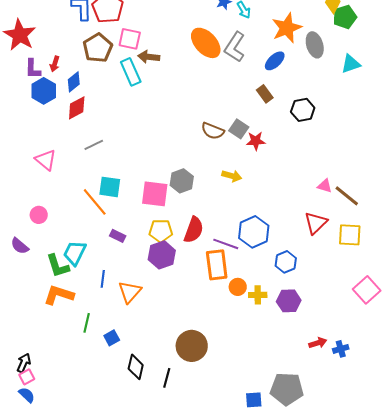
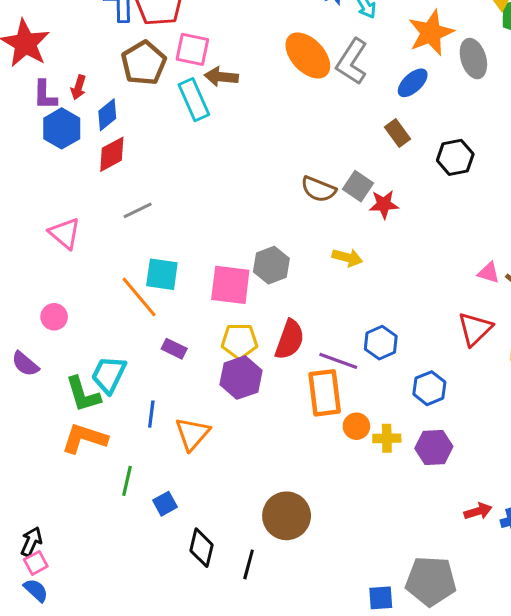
blue hexagon: (254, 232) -> (381, 343), size x0.7

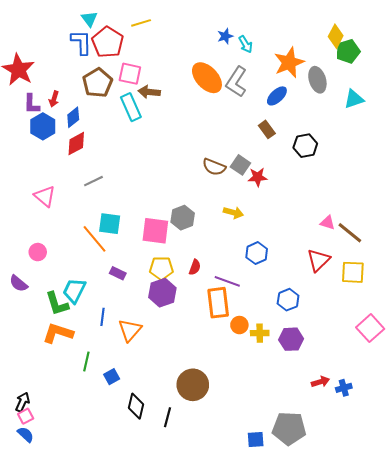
red semicircle: (290, 340) -> (195, 267), size x0.6
blue hexagon: (381, 343) -> (257, 253), moved

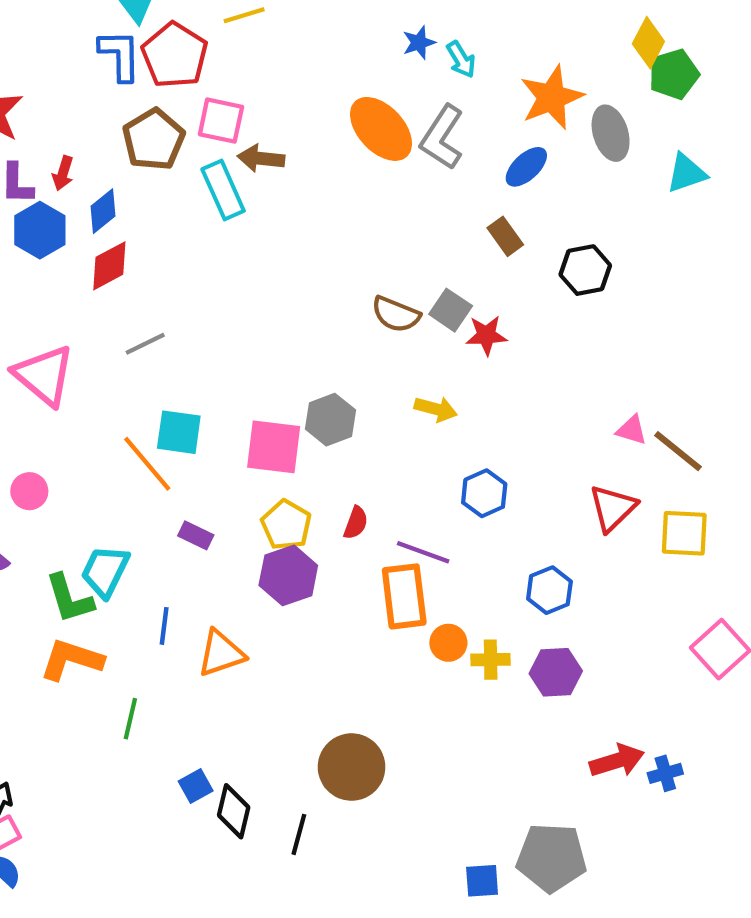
pink triangle: (45, 196) -> (44, 375), size x1.4
yellow pentagon: (161, 268) -> (286, 525), turned 30
orange triangle: (130, 330) -> (221, 653), turned 30
blue square: (112, 377) -> (196, 786), moved
red arrow: (320, 382) -> (617, 761), size x1.4

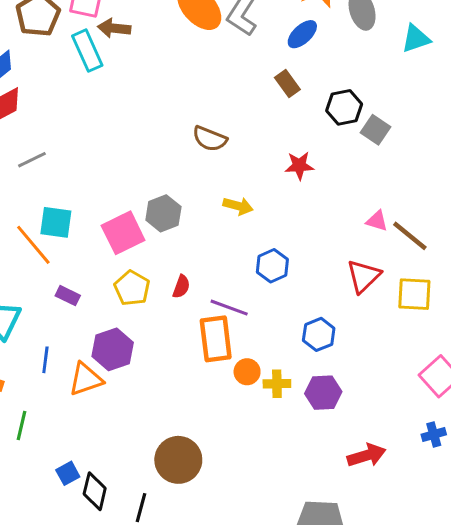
gray square: (451, 310) -> (375, 130), moved
red star: (486, 335) -> (299, 166), moved
pink square: (274, 447) -> (123, 233), turned -33
purple hexagon: (288, 575) -> (113, 349), moved
blue cross: (665, 773) -> (434, 434), moved

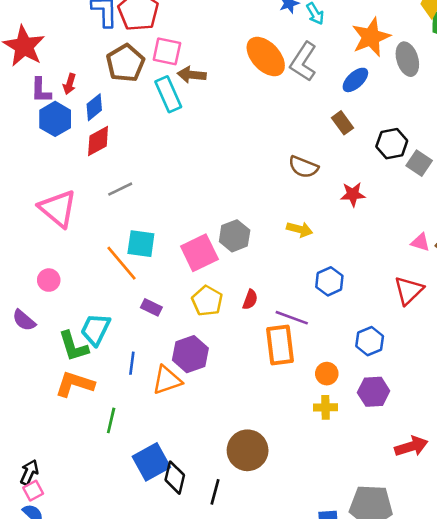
brown semicircle: (210, 139) -> (303, 167), moved
orange circle: (247, 372) -> (327, 374), moved
yellow cross: (277, 384) -> (326, 407), moved
blue square: (68, 473) -> (151, 462), size x1.8

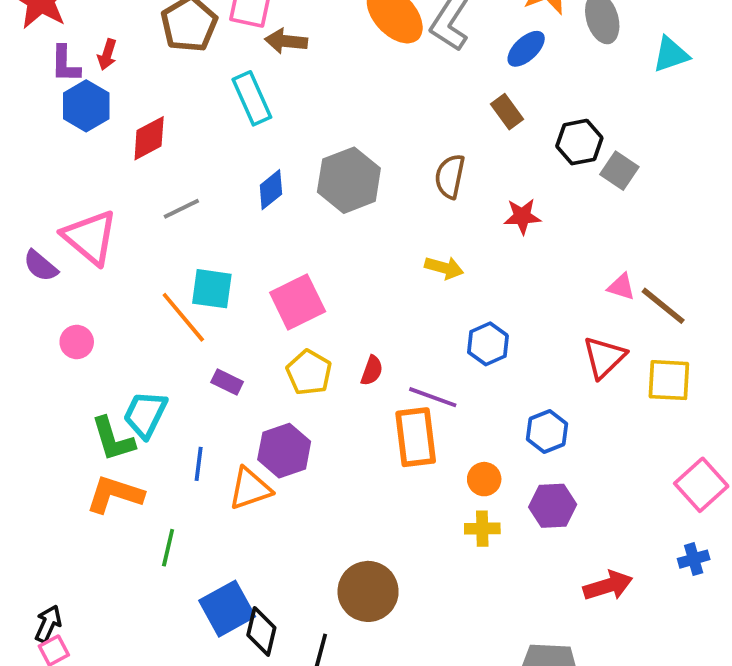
cyan rectangle: (168, 94) -> (252, 98), moved
blue diamond: (94, 107) -> (271, 190), moved
brown semicircle: (303, 167) -> (450, 176), turned 80
gray hexagon: (235, 236) -> (349, 180), moved, size x1.4
purple semicircle: (24, 320) -> (41, 266), moved

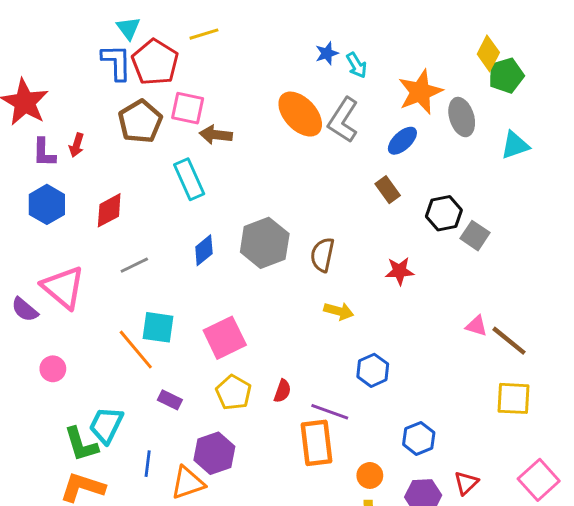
blue hexagon: (86, 106) -> (47, 204), moved
brown semicircle: (450, 176) -> (322, 255), moved
red triangle: (604, 357) -> (466, 483), moved, size x0.7

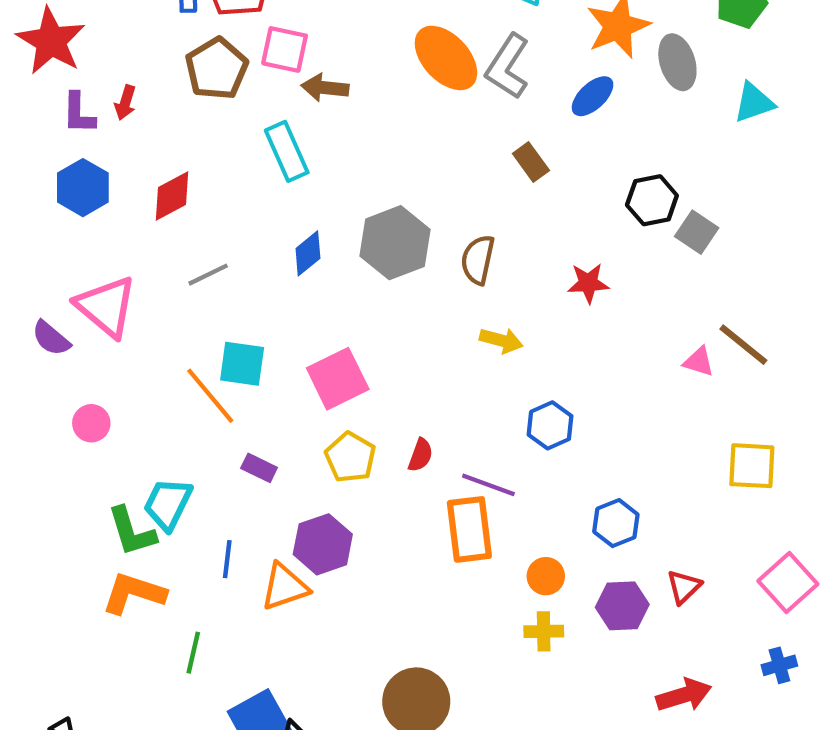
brown rectangle: (388, 190) -> (531, 162), moved
brown line: (509, 341) -> (743, 345), moved

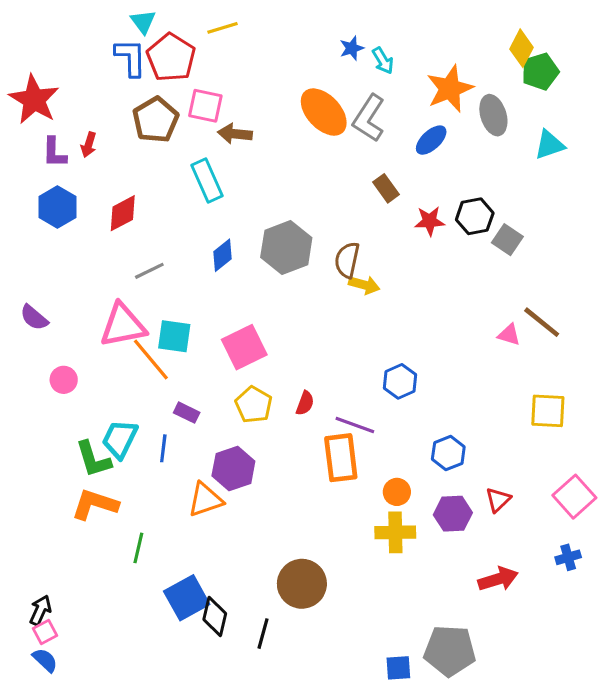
red star: (588, 283) -> (430, 221), moved
pink triangle: (106, 306) -> (123, 325), moved, turned -51
yellow arrow: (501, 340) -> (364, 285), moved
blue line: (227, 559) -> (163, 448), moved
yellow cross: (544, 631) -> (395, 532), size x1.4

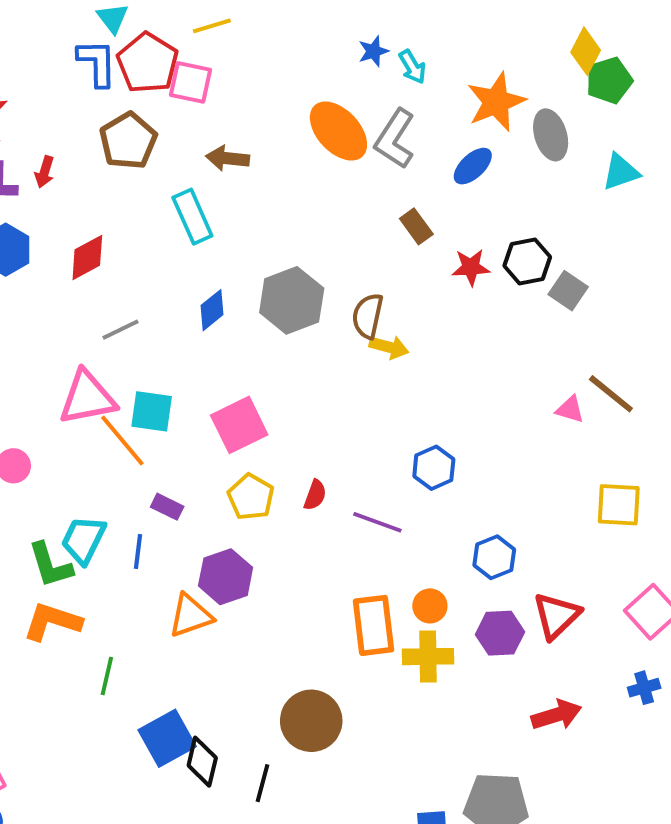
pink square: (205, 106) -> (191, 82), moved
orange rectangle: (341, 458) -> (373, 625), moved
red triangle: (498, 500) -> (556, 616), size x1.5

